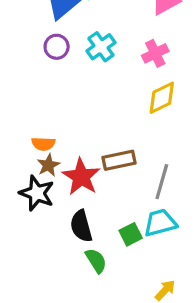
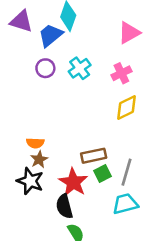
red star: (81, 177) -> (73, 182), moved
green square: (131, 234) -> (102, 173), moved

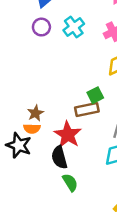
orange semicircle: (35, 143) -> (32, 129), moved
green square: (102, 173) -> (95, 95), moved
black star: (30, 181) -> (19, 145), moved

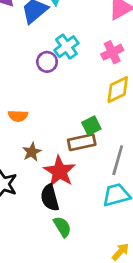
purple circle: (41, 27) -> (47, 62), moved
brown star: (35, 113) -> (32, 152), moved
orange semicircle: (32, 129) -> (18, 116), moved

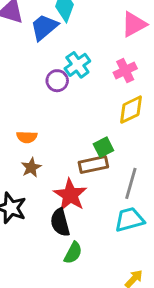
brown star: (32, 152) -> (31, 167), moved
green semicircle: (62, 227) -> (73, 253), turned 60

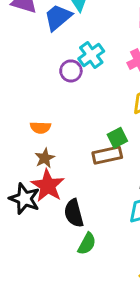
red star: (70, 195) -> (48, 186), moved

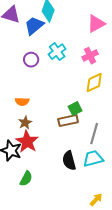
purple circle: (71, 71) -> (31, 60), moved
black semicircle: (74, 213) -> (69, 161), moved
green semicircle: (87, 244) -> (26, 179), moved

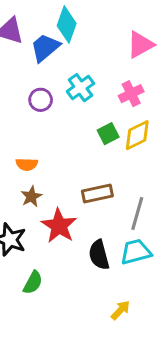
green square: (75, 109) -> (108, 134), moved
red star: (27, 142) -> (59, 226), moved
yellow arrow: (96, 200) -> (120, 310), moved

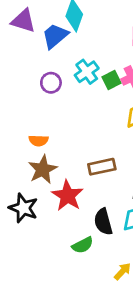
green square: (108, 134) -> (111, 80), moved
brown star: (31, 197) -> (43, 169), size x1.5
green semicircle: (33, 283) -> (83, 245), moved, turned 35

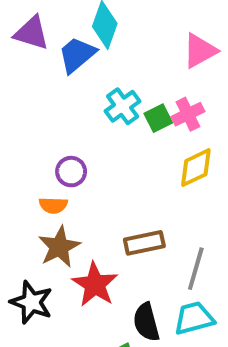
purple circle: (51, 83) -> (71, 172), moved

